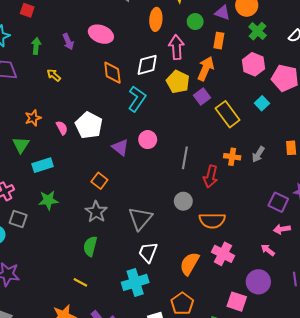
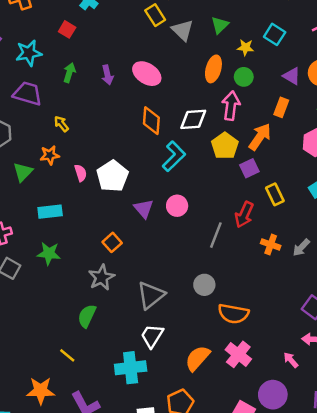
green circle: (195, 22) -> (244, 77), moved
yellow arrow: (54, 75) -> (61, 124), moved
yellow rectangle: (228, 114) -> (275, 194), size x0.7
green triangle: (21, 145) -> (23, 172), moved
red arrow: (211, 176) -> (244, 215), moved

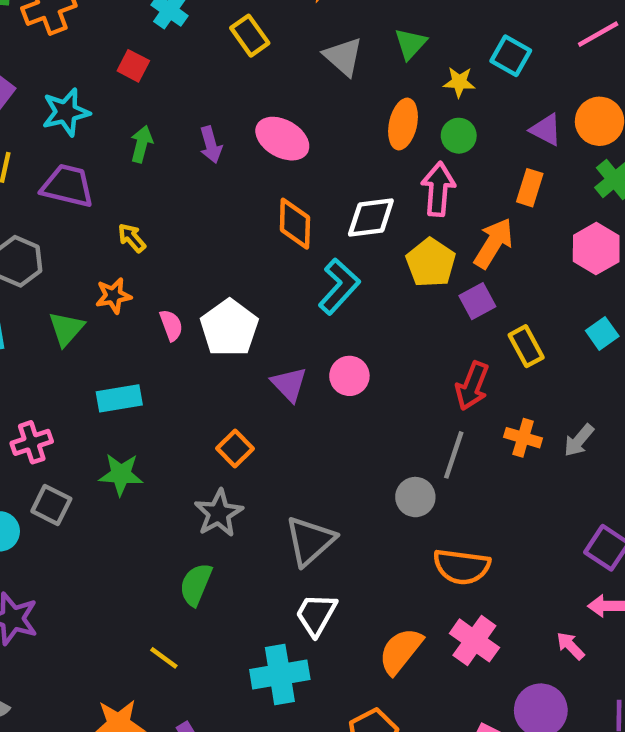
yellow rectangle: (155, 15) -> (250, 36), moved
gray line: (216, 235) -> (454, 455), moved
gray circle: (204, 285) -> (415, 497), moved

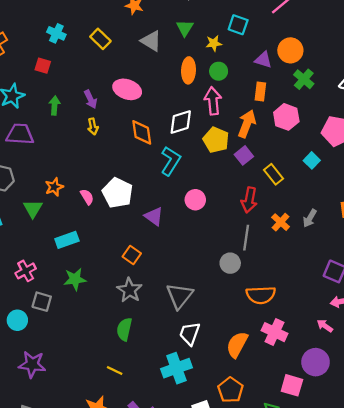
yellow arrow: (132, 238) -> (93, 126), moved, turned -140
pink hexagon: (596, 249) -> (286, 117), moved
pink circle: (349, 376) -> (195, 200), moved
orange cross: (523, 438) -> (281, 222), turned 36

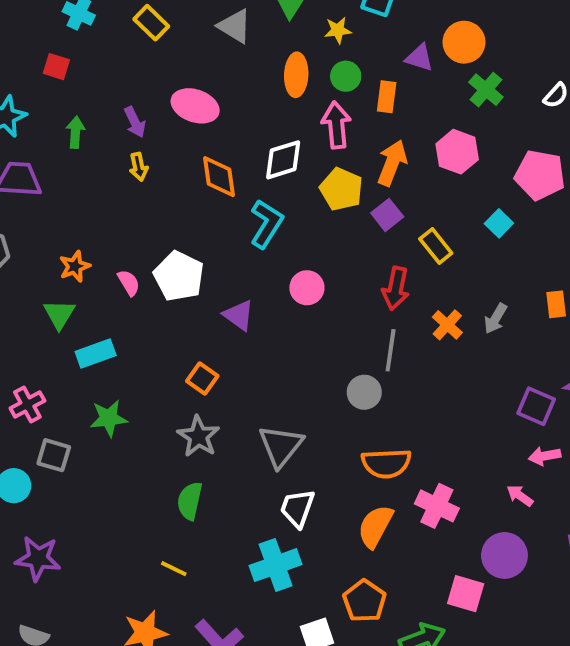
orange rectangle: (260, 91) -> (387, 97), moved
green triangle: (33, 209) -> (59, 314), moved
orange semicircle: (261, 295) -> (386, 463), moved

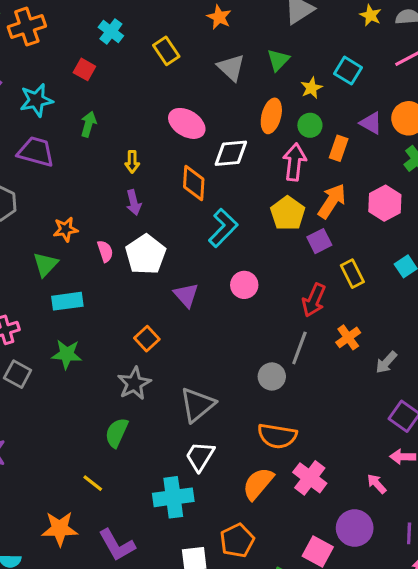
yellow star: (338, 30) -> (311, 88), turned -30
purple arrow: (135, 122) -> (134, 202), moved
white diamond: (283, 160) -> (231, 153), moved
gray arrow: (496, 319) -> (386, 362), moved

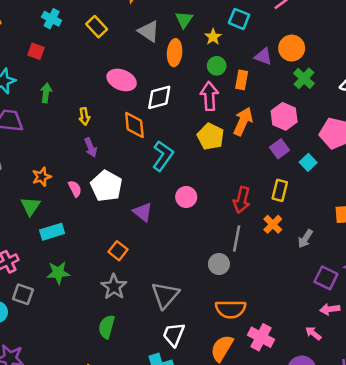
orange ellipse: (271, 116) -> (175, 53), moved
purple square: (319, 241) -> (279, 149), moved
yellow rectangle: (352, 274) -> (280, 190), moved, turned 50

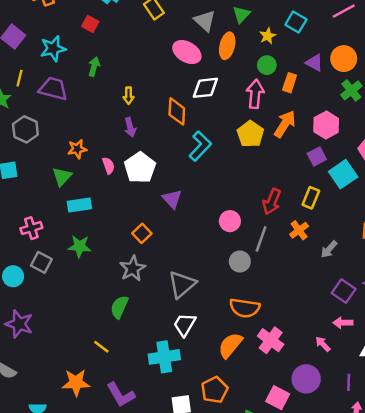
pink ellipse: (122, 80) -> (187, 52), moved
cyan square: (308, 162) -> (343, 174), size x1.6
pink circle: (186, 197) -> (230, 221), moved

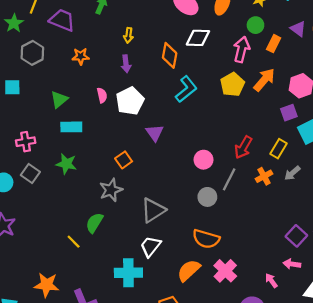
orange star: (77, 149) -> (81, 56), moved
gray arrow: (329, 249) -> (292, 173), moved
yellow line: (101, 347) -> (74, 242), moved

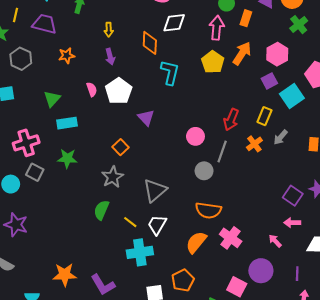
cyan L-shape: (186, 89) -> (170, 72), turned -30
pink cross: (26, 142) -> (26, 143), size x1.4
yellow line: (74, 242) -> (130, 222), moved

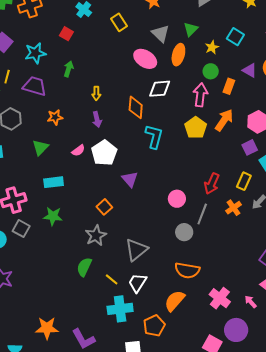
pink semicircle: (92, 89) -> (78, 150), turned 72
green triangle: (52, 99) -> (40, 147), moved
pink cross: (231, 238) -> (220, 298), moved
orange pentagon: (183, 280) -> (154, 326), moved

